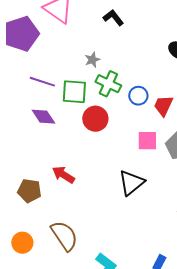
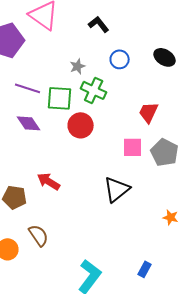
blue circle: (138, 96) -> (120, 59), moved
brown semicircle: (64, 236) -> (39, 235), moved, size x0.7

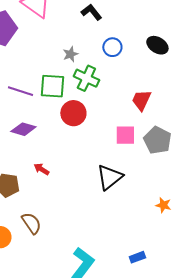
purple line: (28, 88) -> (20, 91), moved
purple diamond: (29, 123) -> (23, 129), moved, turned -40
red arrow: (49, 181) -> (41, 169), size x0.7
blue rectangle: (145, 269) -> (137, 257), turned 42

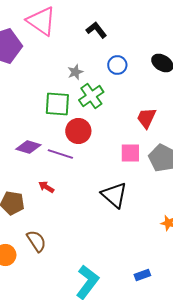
green cross: (86, 78) -> (91, 96), turned 30
purple line: (20, 91) -> (60, 154), moved
black triangle: (109, 177) -> (114, 195), turned -40

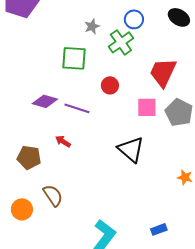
green cross: (91, 96) -> (121, 42), moved
red trapezoid: (146, 118) -> (163, 72), size x1.4
red circle: (78, 131) -> (110, 85), moved, size x0.7

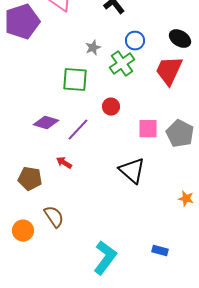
red trapezoid: (163, 72) -> (169, 71), moved
purple line: (77, 108) -> (78, 130), turned -65
blue rectangle: (159, 229) -> (160, 251), turned 35

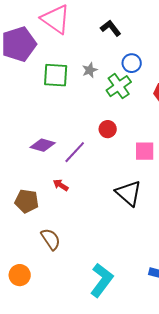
green square: (75, 80) -> (56, 75), moved
orange circle: (23, 231) -> (20, 275), moved

